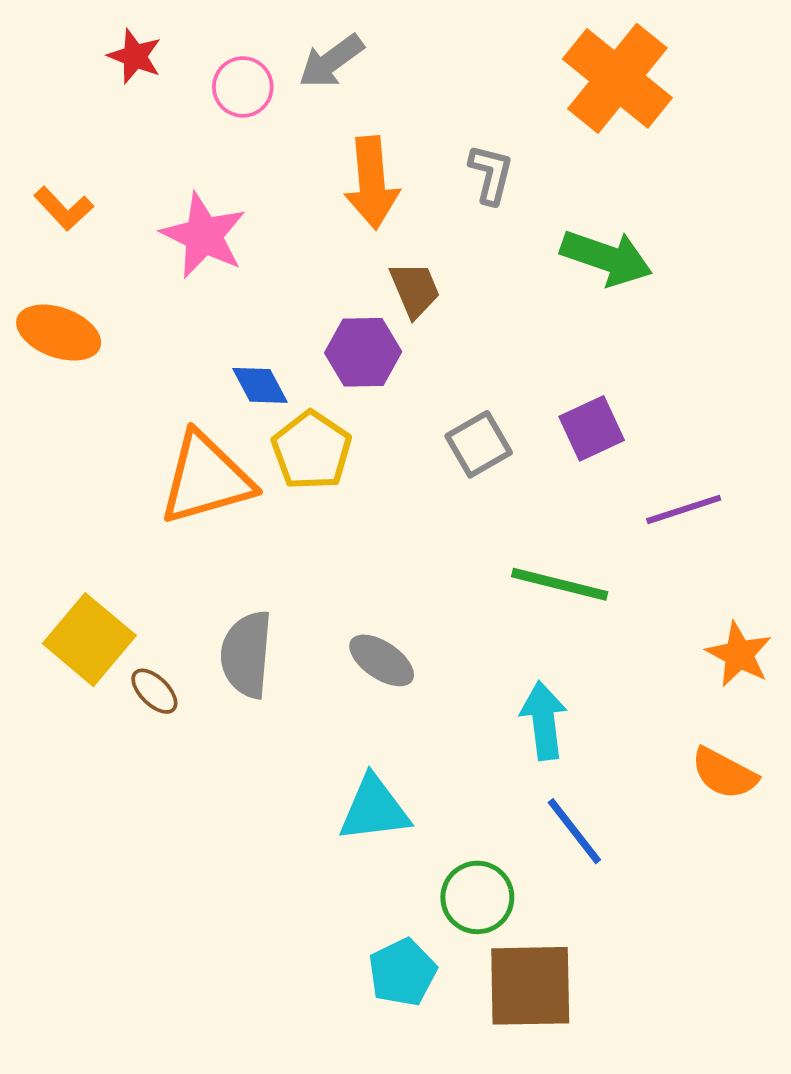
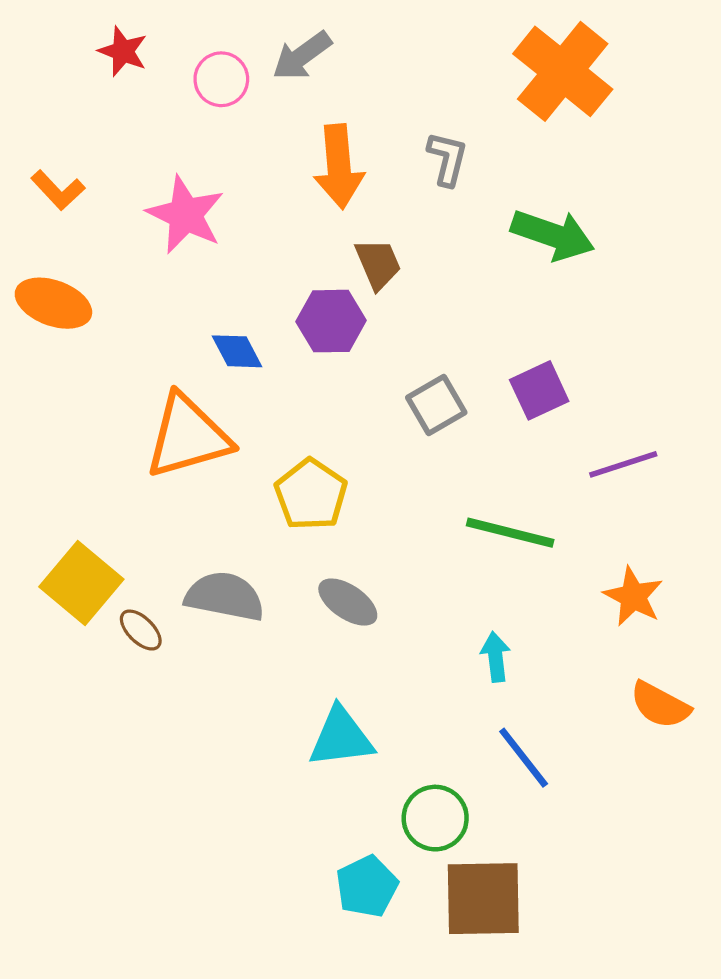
yellow pentagon: (312, 450) -> (311, 495), moved
gray semicircle: (247, 654) -> (225, 596), turned 96
orange star: (739, 654) -> (633, 596), moved
cyan arrow: (544, 721) -> (496, 657), size x0.7

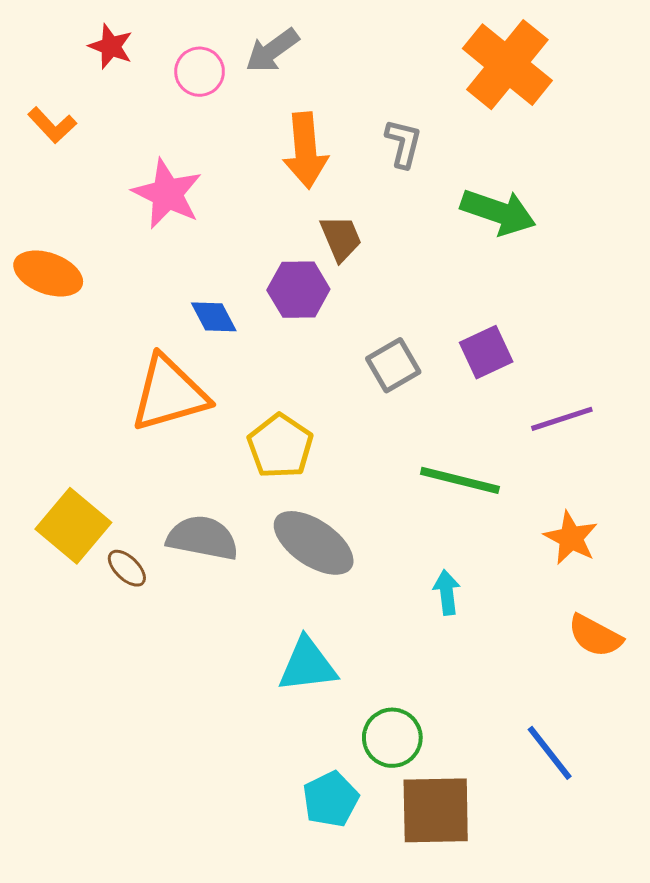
orange L-shape: (58, 190) -> (52, 125), moved
gray ellipse: (348, 602) -> (314, 543), size x1.5
blue line: (524, 758) -> (550, 753), moved

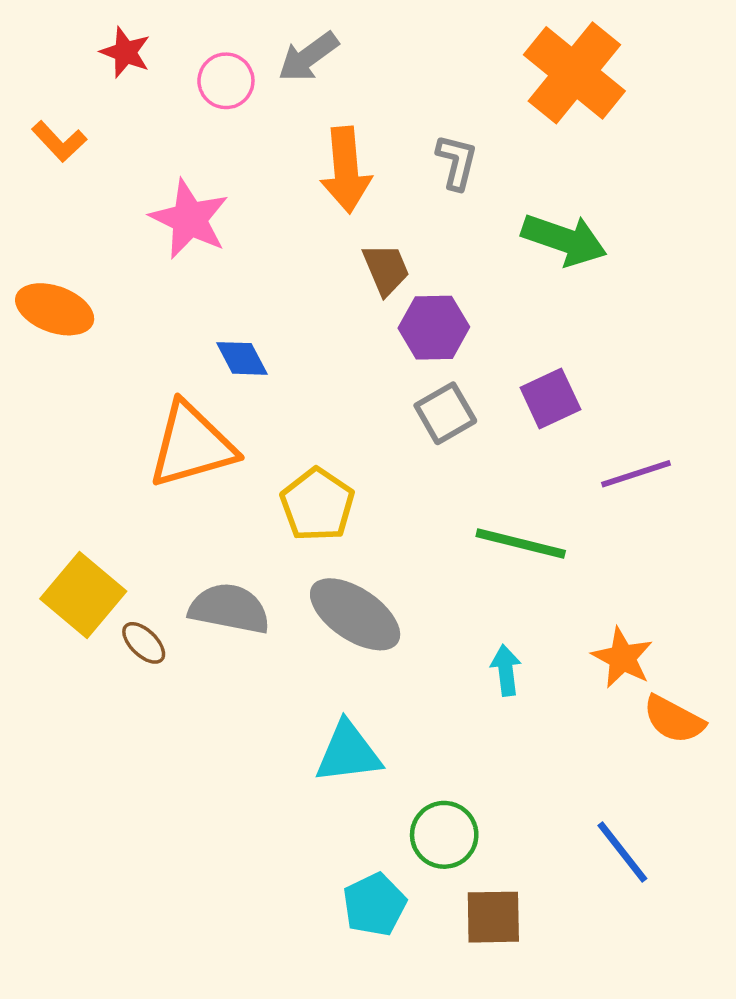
purple hexagon: (298, 290) -> (434, 328), moved
orange star: (571, 538) -> (622, 658), moved
brown square: (436, 810) -> (493, 917), size x0.7

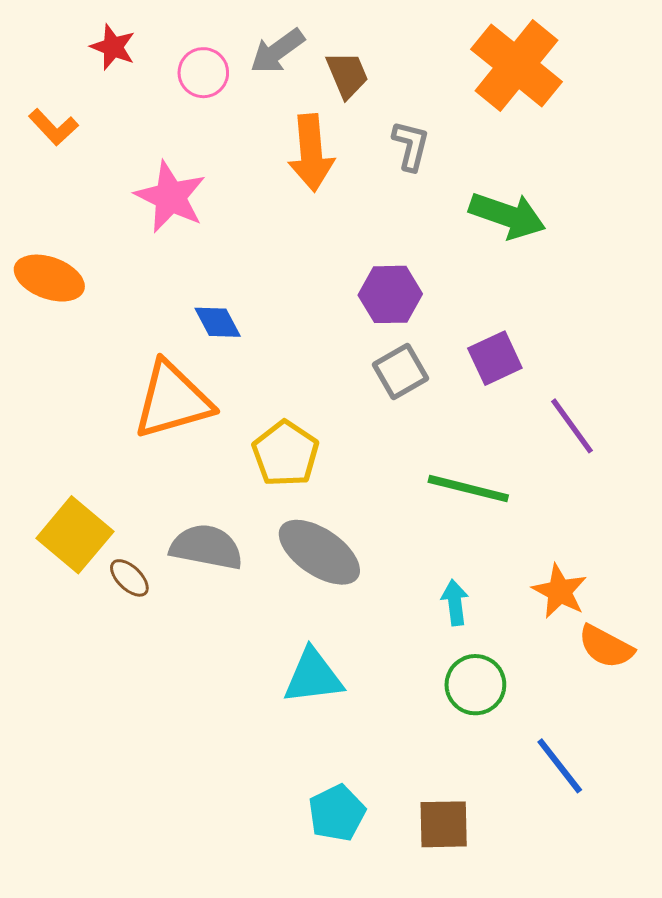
brown trapezoid: (386, 269) -> (347, 75), moved
purple line: (636, 474) -> (572, 426), turned 72
green circle: (444, 835) -> (475, 685), moved

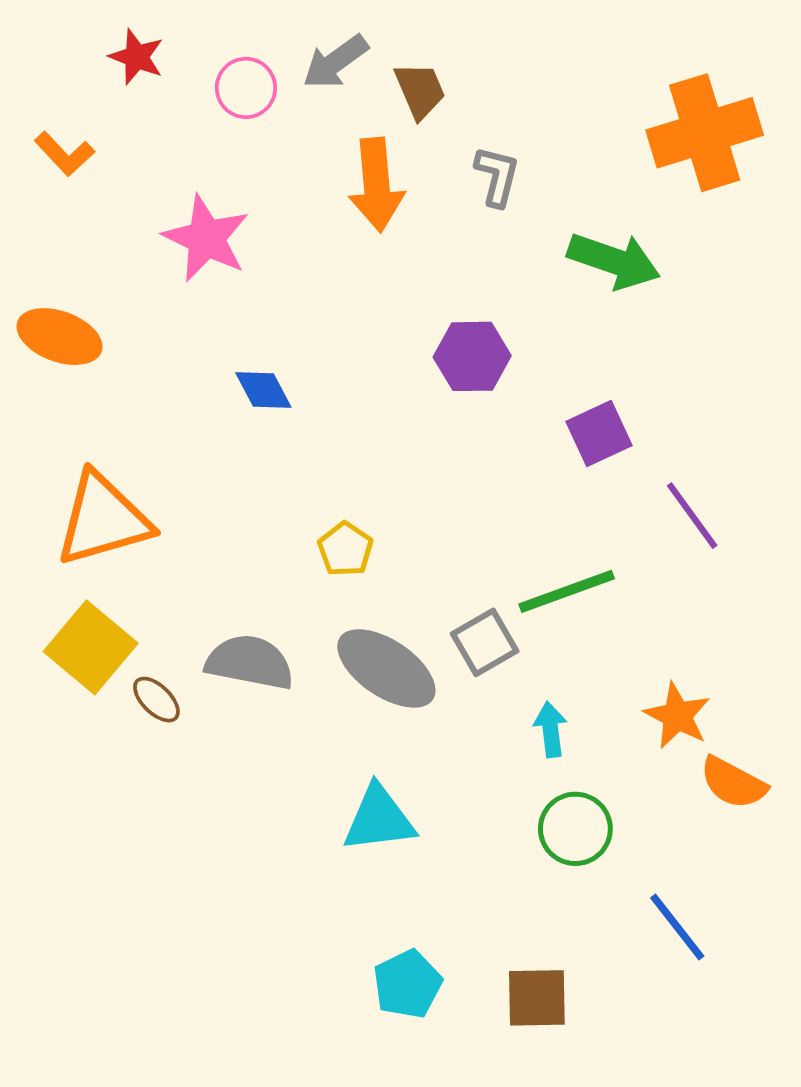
orange cross: (517, 65) -> (705, 133), moved, turned 34
gray square: (400, 371) -> (485, 642), moved
orange triangle: (173, 400) -> (103, 519), moved
yellow pentagon: (285, 454) -> (345, 549), size x0.7
green line: (468, 489) -> (567, 591), turned -34

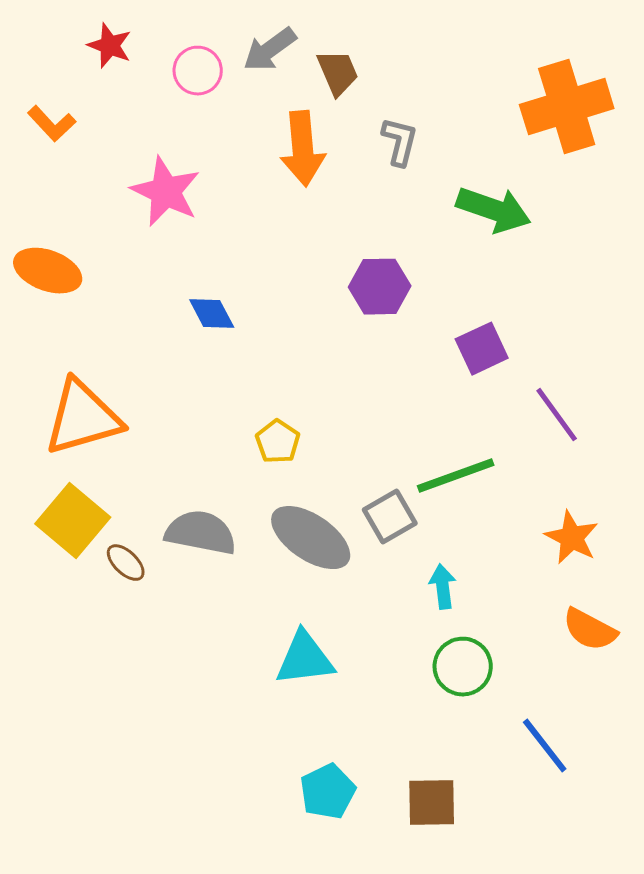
orange star: (677, 716) -> (572, 538), moved

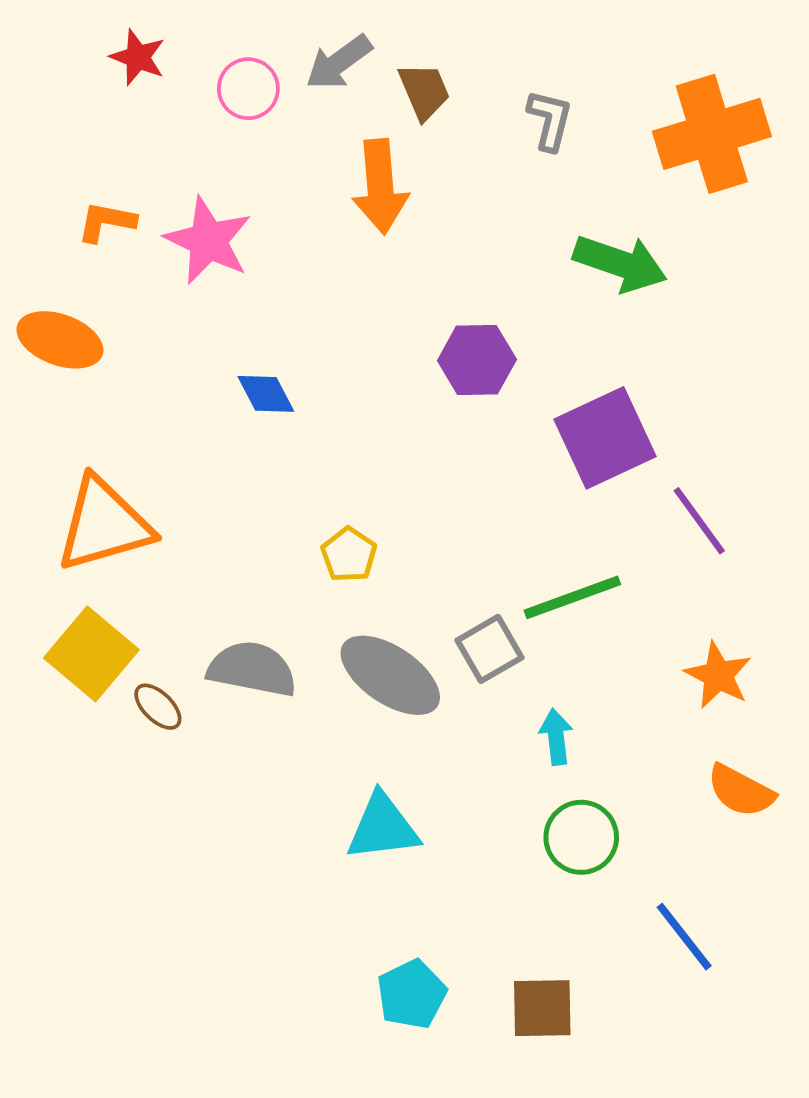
orange L-shape: (52, 124) -> (106, 222), moved, turned 144
gray L-shape: (400, 142) -> (550, 120), moved
purple square: (482, 349) -> (605, 438), size x1.5

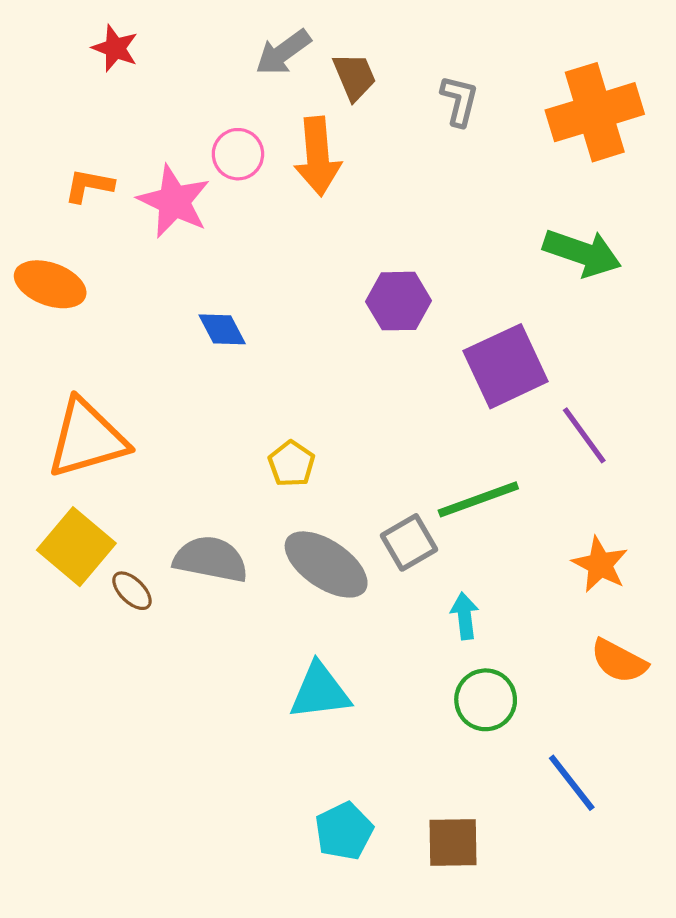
pink circle: (248, 89) -> (238, 154), moved
green arrow: (620, 263) -> (582, 253), moved

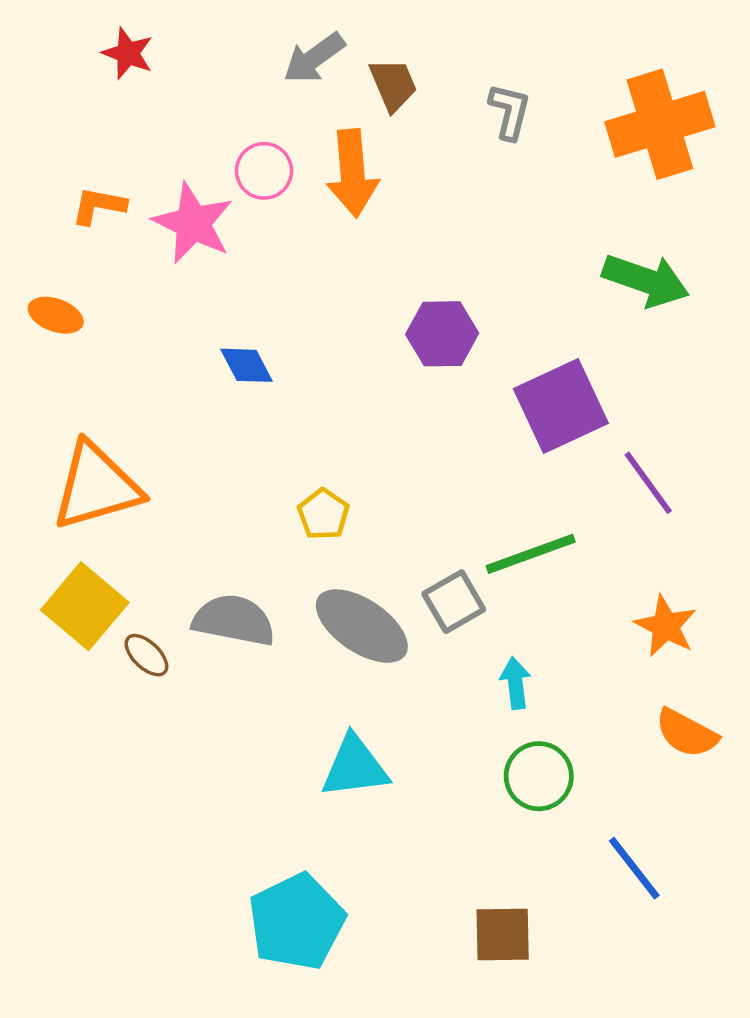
orange ellipse: (50, 284) -> (56, 315), size x0.7
cyan pentagon: (344, 831) -> (297, 922), moved, size x1.5

